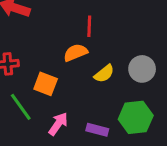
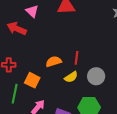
red line: (89, 26) -> (77, 58), moved
green line: (21, 107) -> (15, 94), turned 42

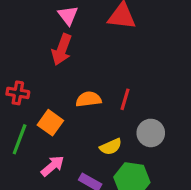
red arrow: (17, 29) -> (62, 50), moved, turned -102
yellow semicircle: (71, 77) -> (111, 147), moved

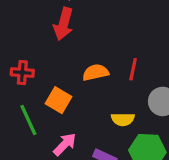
green line: (20, 139) -> (28, 120), turned -40
yellow semicircle: (111, 147) -> (123, 119), turned 30

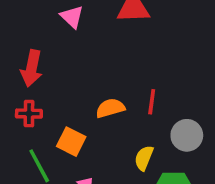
red arrow: (63, 24) -> (32, 68), moved
yellow semicircle: (123, 119) -> (144, 158), turned 115

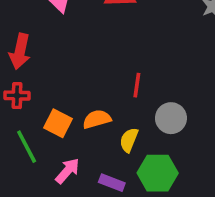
orange semicircle: (110, 108) -> (97, 119), moved

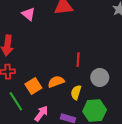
orange square: (58, 123) -> (33, 86), turned 35

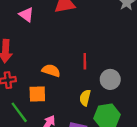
orange semicircle: (56, 82) -> (51, 70), moved, turned 42
orange square: (33, 86) -> (37, 94), turned 35

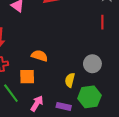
red line: (85, 61) -> (102, 22), moved

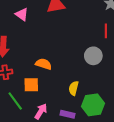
gray circle: (92, 64) -> (93, 56), moved

